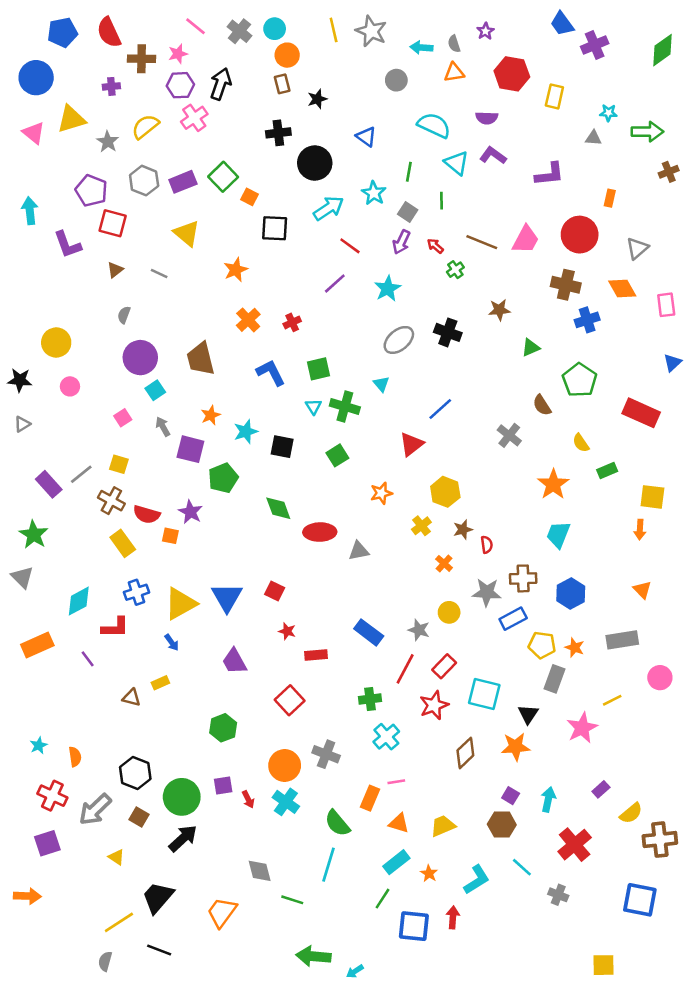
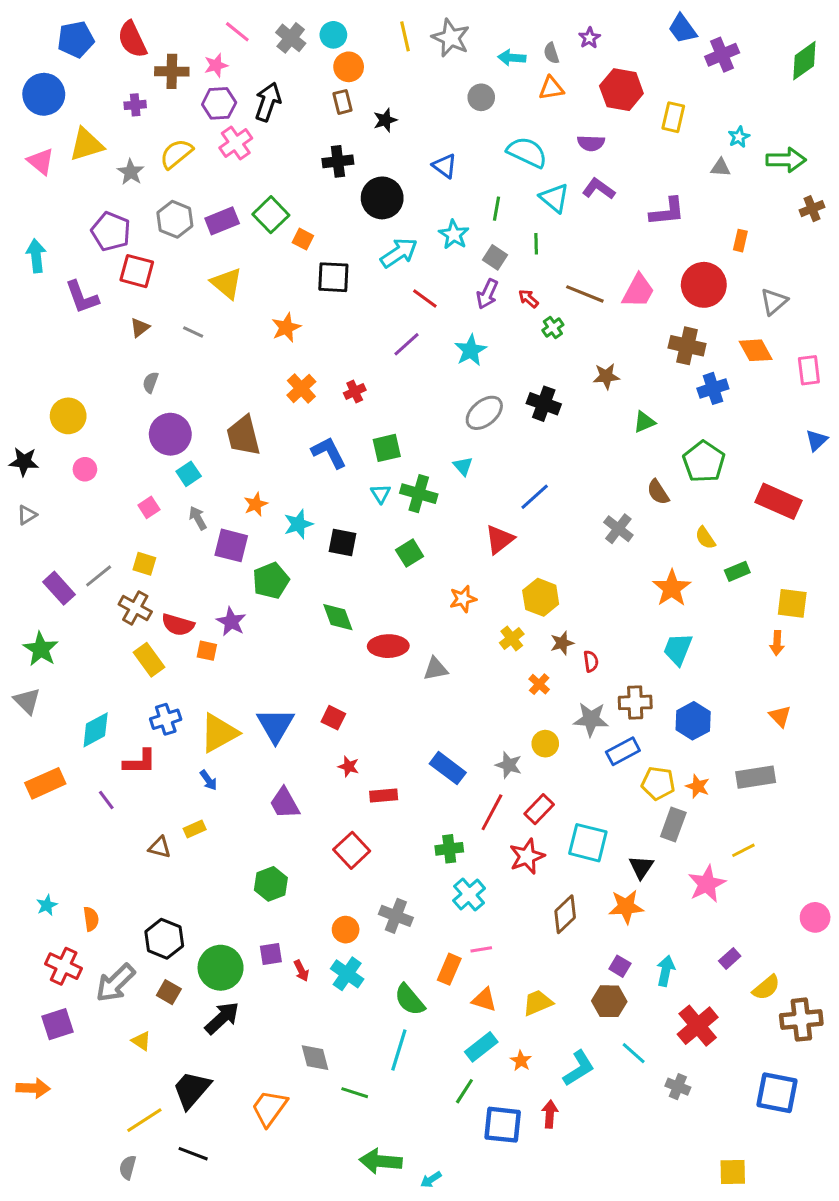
cyan star: (608, 113) -> (739, 137), turned -30
pink circle: (660, 678) -> (815, 917), moved
orange circle: (285, 765) -> (346, 930), size x0.7

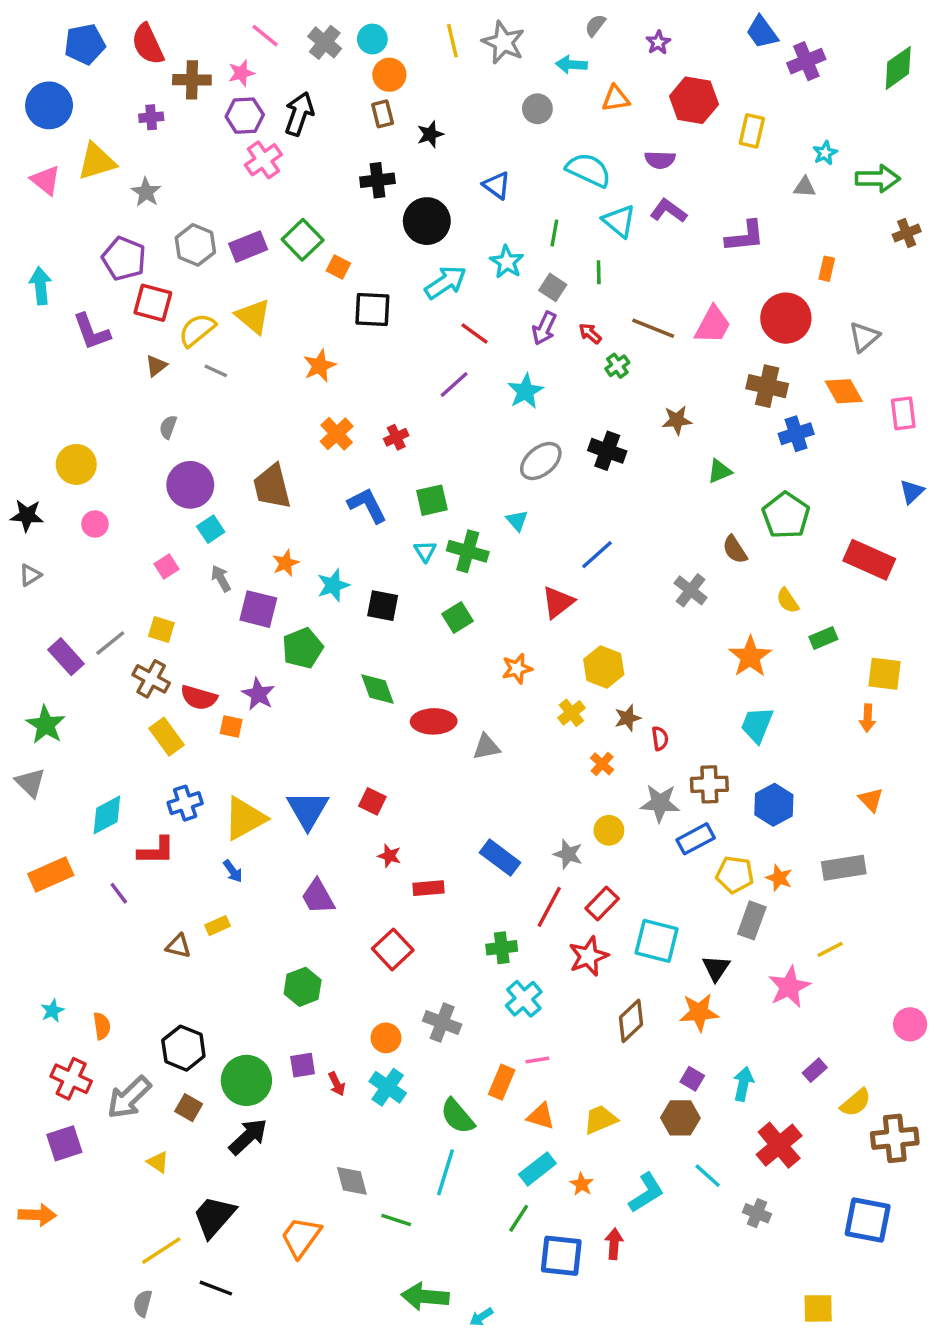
gray semicircle: (551, 53) -> (595, 25), moved, turned 55
yellow semicircle: (176, 154) -> (197, 330), moved

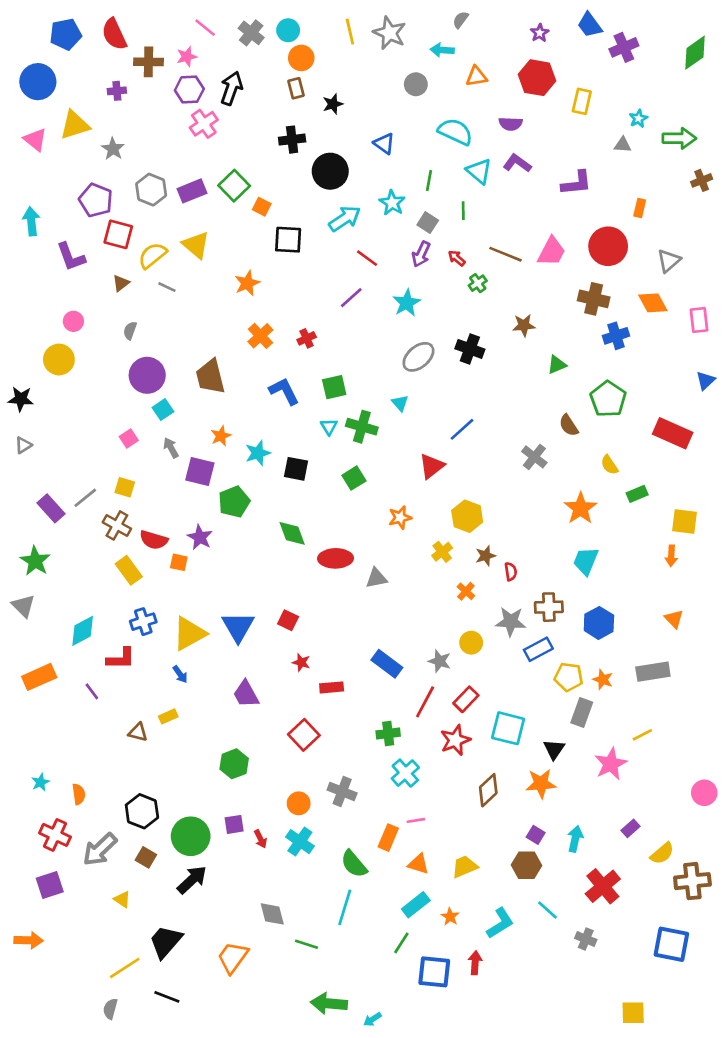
purple star: (658, 42) -> (540, 33), moved
pink circle: (95, 524) -> (73, 321), moved

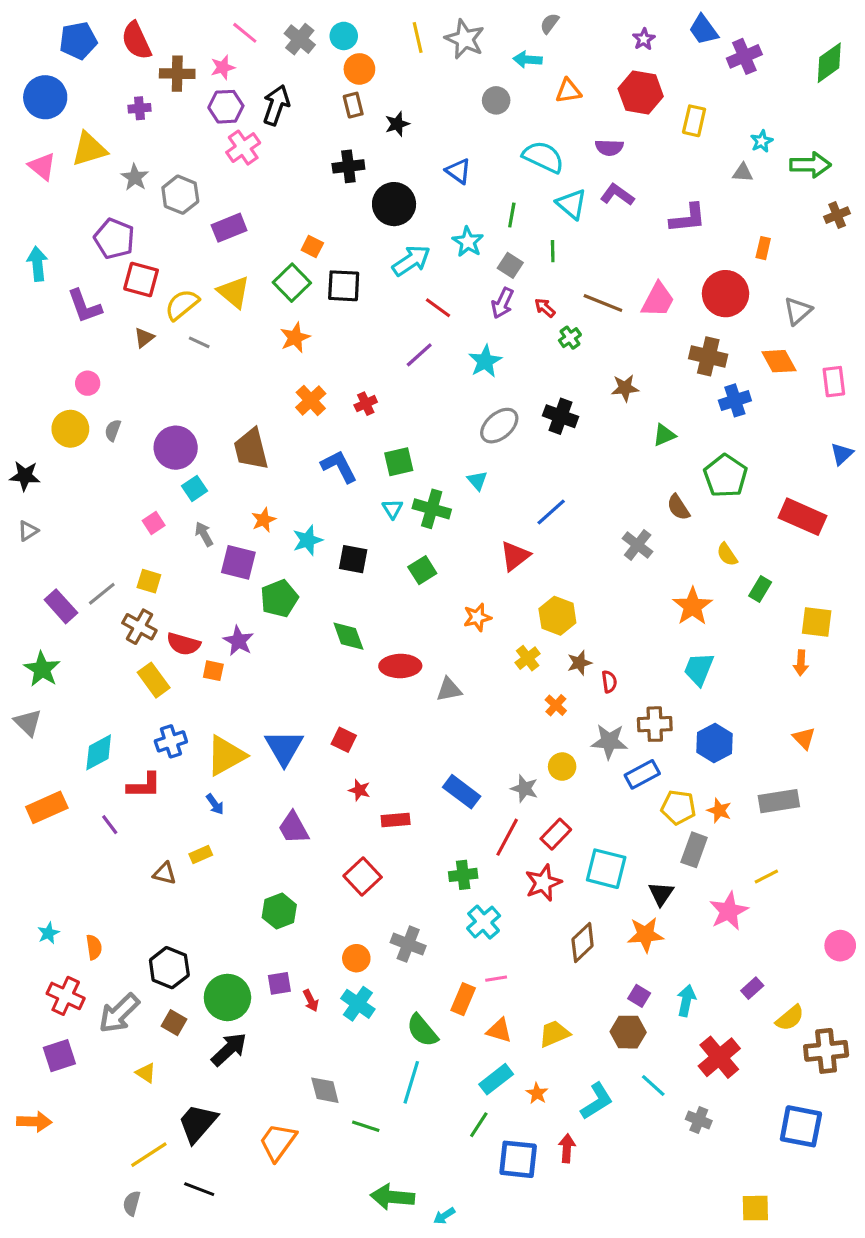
green square: (234, 186) -> (292, 283), moved
gray hexagon: (151, 190) -> (180, 195), moved
gray semicircle: (130, 331) -> (113, 430), moved
green rectangle: (637, 494) -> (760, 589), turned -36

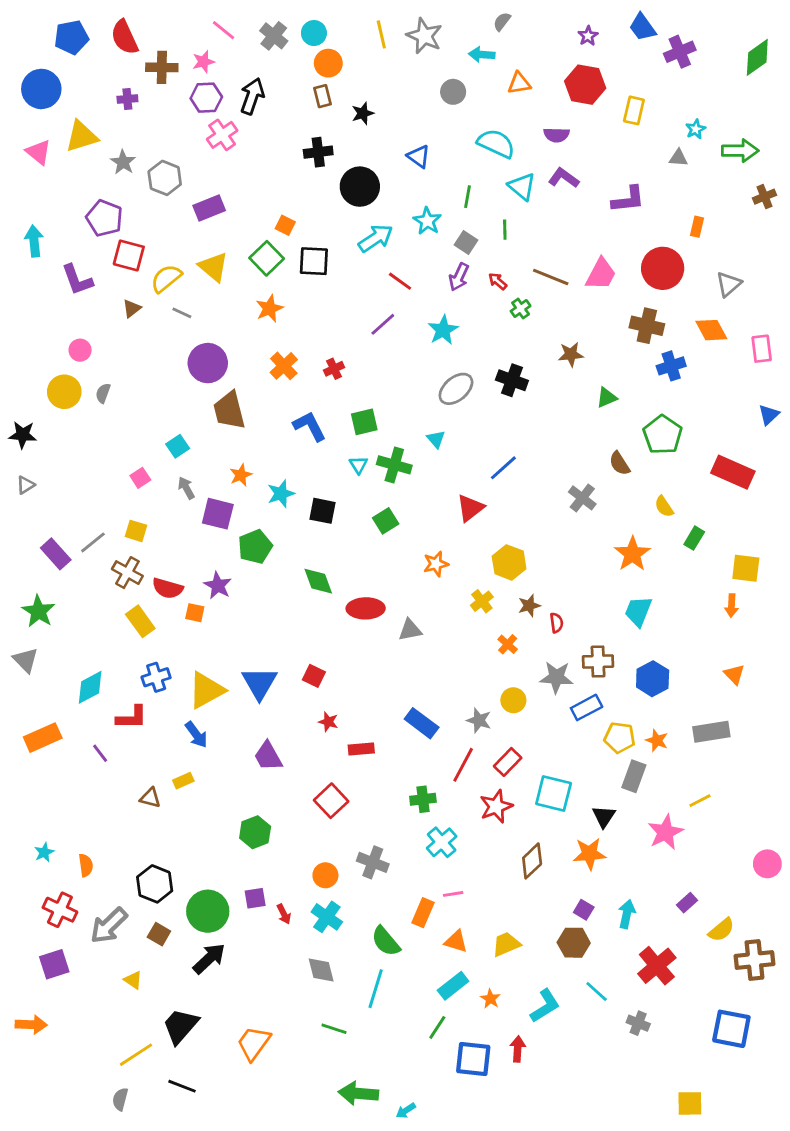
purple circle: (176, 448) -> (208, 363), moved
blue arrow: (215, 804) -> (196, 735), size x1.4
gray diamond: (325, 1090) -> (321, 970), moved

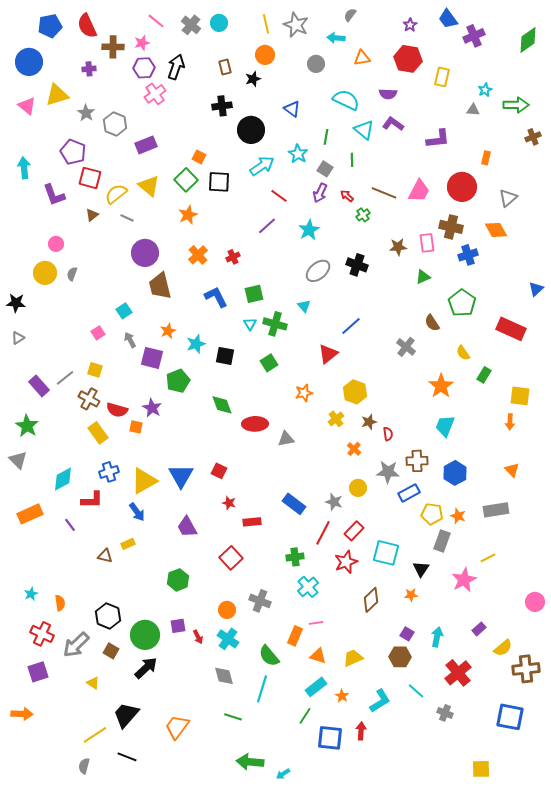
orange circle: (328, 63) -> (265, 55), moved
pink rectangle: (762, 349) -> (427, 243), moved
orange star: (589, 854) -> (411, 595), size x0.6

